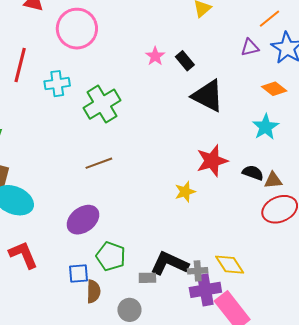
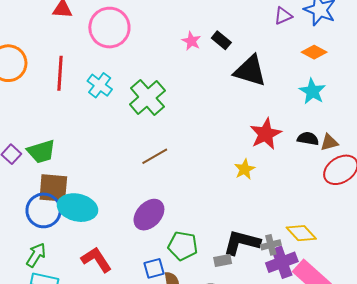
cyan cross: (57, 84) -> (100, 85), turned -35

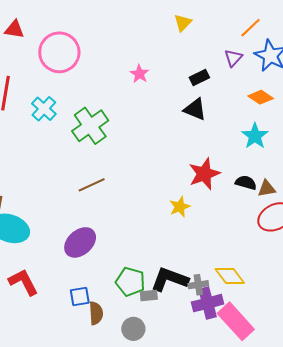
purple triangle: (283, 16) -> (233, 58), turned -30
black rectangle: (221, 40) -> (199, 77), moved, turned -72
black triangle: (250, 71) -> (195, 109), size x0.7
green pentagon: (183, 246) -> (130, 282), moved

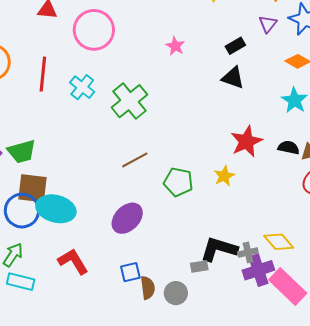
green pentagon: (130, 282) -> (178, 182), moved
gray circle: (133, 329) -> (176, 293), moved

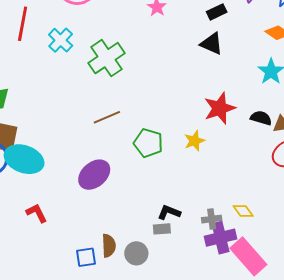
yellow diamond: (279, 242) -> (243, 211), size x0.7
black L-shape: (219, 249) -> (169, 212), moved, size x0.6
red L-shape: (73, 261) -> (37, 213), size x0.7
blue square: (130, 272) -> (86, 257), moved

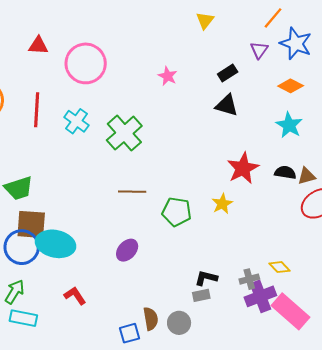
brown line: (107, 117) -> (132, 192), turned 32
purple ellipse: (94, 175) -> (127, 250), size x0.7

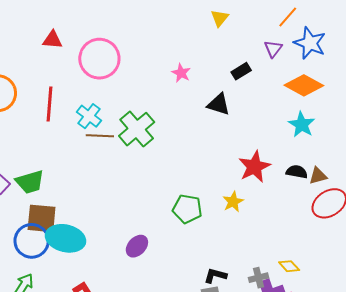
orange diamond: (291, 86) -> (304, 85), size x1.5
black triangle: (227, 105) -> (219, 104), moved
brown line: (132, 192) -> (100, 136), moved

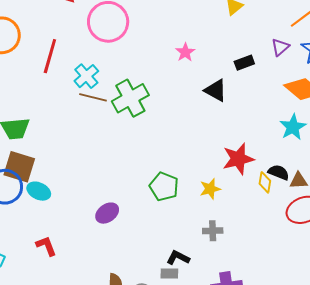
cyan ellipse: (66, 238) -> (39, 191), size x0.6
yellow diamond: (289, 266) -> (265, 182), moved, turned 40
gray cross: (259, 278) -> (213, 231), moved

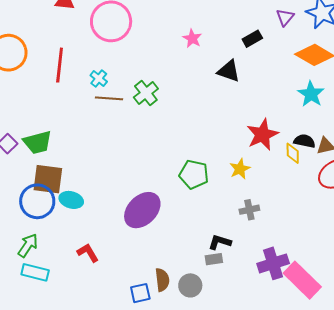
cyan cross: (86, 76) -> (99, 79), size x0.7
green cross: (130, 98) -> (146, 93), size x0.7
purple ellipse: (107, 213) -> (142, 210), size x1.6

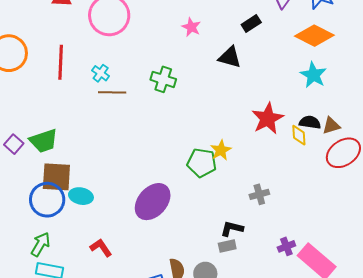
green cross: (146, 93) -> (163, 79), moved, turned -30
yellow star: (240, 169) -> (221, 150), moved
purple cross: (273, 263) -> (286, 246), size x0.6

